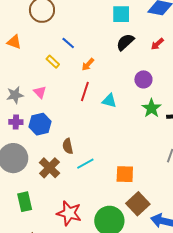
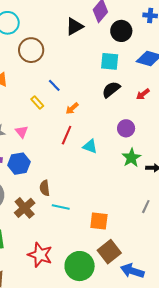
cyan line: (85, 164) -> (61, 207), turned 36

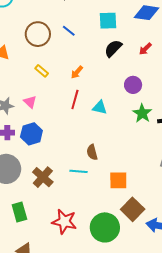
brown circle: (31, 50) -> (38, 34), moved
blue line: (54, 85) -> (69, 31), moved
brown semicircle: (45, 188) -> (92, 152), moved

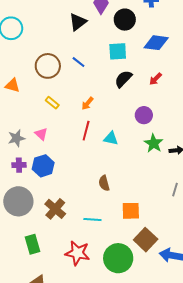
cyan line: (78, 171) -> (92, 219), moved

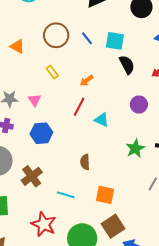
cyan square: (118, 51) -> (115, 41), moved
black semicircle: (123, 79) -> (127, 65), turned 96
green star: (154, 143) -> (135, 148), moved
blue hexagon: (43, 166) -> (41, 133), moved

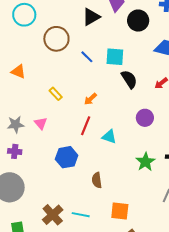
brown circle: (56, 35) -> (56, 39), moved
blue hexagon: (41, 133) -> (67, 157), moved
brown cross: (32, 176) -> (53, 215), moved

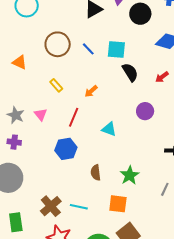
brown circle: (56, 39) -> (58, 44), moved
gray star: (16, 125) -> (16, 115), turned 30
red line: (86, 126) -> (74, 117), moved
green star: (145, 162) -> (130, 175), moved

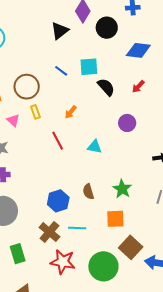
brown circle: (58, 44) -> (27, 87), moved
yellow rectangle: (56, 85) -> (35, 112), turned 32
pink triangle: (41, 114) -> (13, 120), moved
red line: (74, 117) -> (58, 141), turned -42
blue hexagon: (66, 149) -> (58, 201), moved

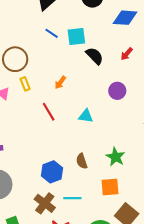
blue line: (61, 71) -> (52, 33), moved

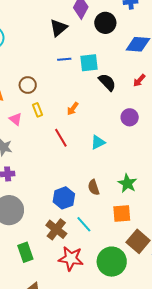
blue line: (52, 33) -> (64, 59), turned -40
brown circle: (15, 59) -> (28, 85), size x0.7
cyan triangle: (86, 116) -> (98, 142), turned -35
cyan line: (72, 198) -> (84, 224), turned 48

